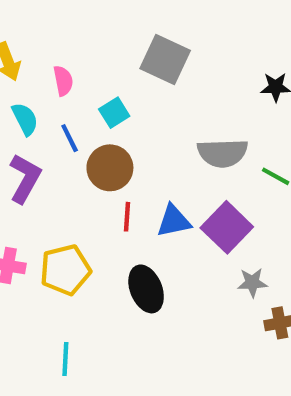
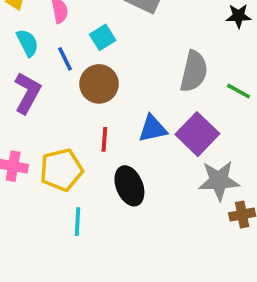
gray semicircle: (223, 153) -> (194, 71), turned -75
red line: (127, 217) -> (104, 139), moved
gray star: (252, 283) -> (219, 181), size x1.6
cyan line: (65, 359) -> (78, 222), moved

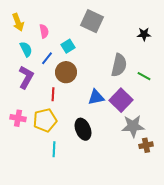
blue line: (65, 59) -> (47, 58), turned 64
red line: (104, 139) -> (53, 94), moved

